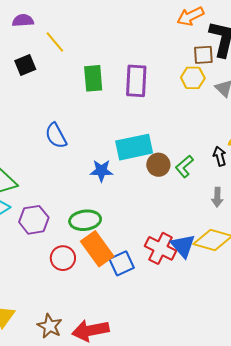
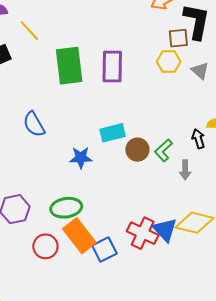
green rectangle: (93, 78) -> (69, 66), size x1.4
cyan rectangle: (134, 147) -> (113, 133), size x0.7
gray arrow: (217, 197) -> (185, 170), moved

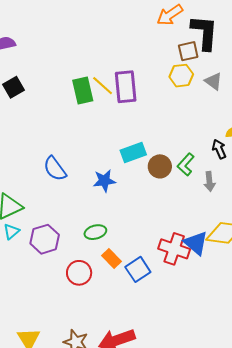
yellow line: (29, 31) -> (103, 86), moved
green rectangle: (69, 66) -> (83, 90), size x0.7
blue semicircle: (34, 124) -> (55, 169), moved
green ellipse: (66, 208) -> (95, 232), size x0.7
orange rectangle: (79, 236) -> (111, 258), size x0.6

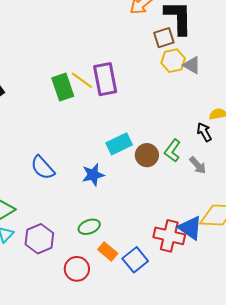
yellow hexagon: (181, 76) -> (173, 61), moved
gray arrow: (209, 181) -> (198, 165), turned -30

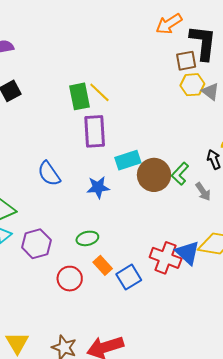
purple rectangle: (105, 79) -> (95, 131), moved
brown circle: (147, 155) -> (154, 175), size x1.4

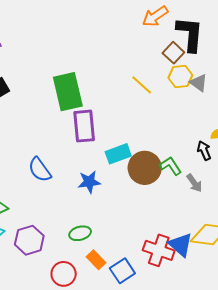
brown square: (186, 61) -> (173, 53), turned -35
yellow line: (99, 92) -> (142, 85), moved
green rectangle: (79, 96) -> (68, 92), size x1.4
green L-shape: (180, 174) -> (171, 166), turned 105

